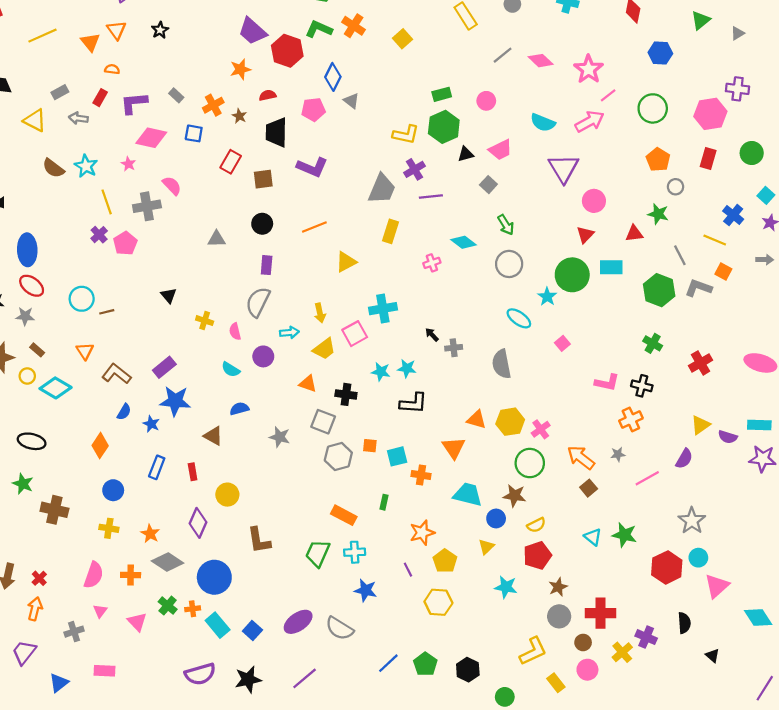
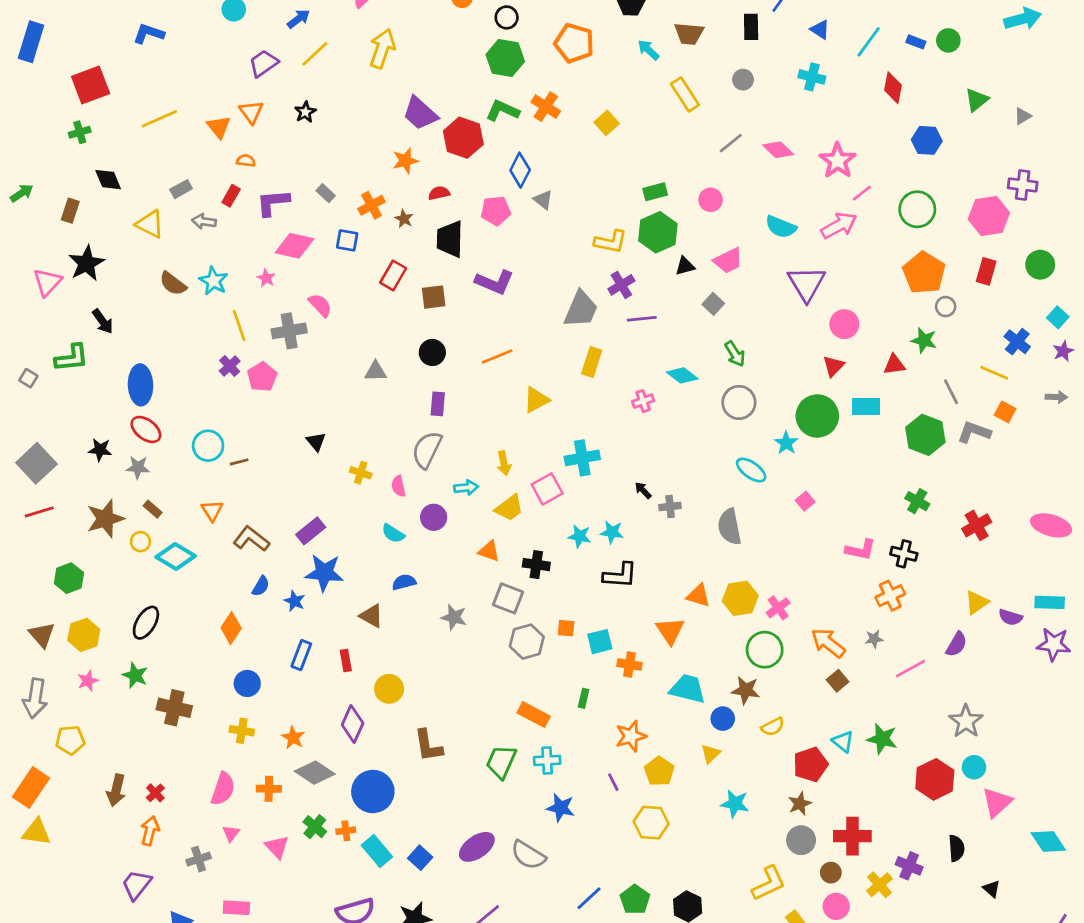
orange pentagon: (658, 160) -> (924, 273), size x1.4
black ellipse: (32, 441) -> (146, 623), turned -72
red pentagon: (537, 555) -> (811, 765), moved

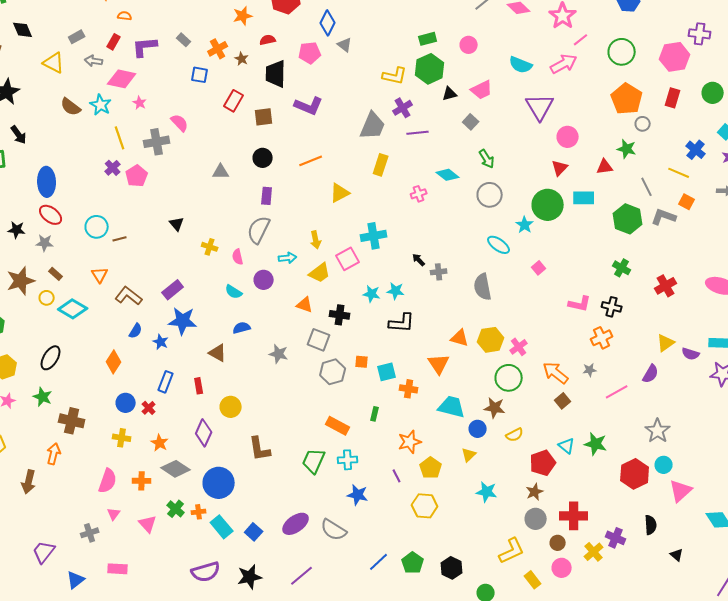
pink diamond: (295, 246) -> (122, 79), moved
red cross: (155, 793) -> (149, 408), moved
orange arrow: (150, 831) -> (54, 454), moved

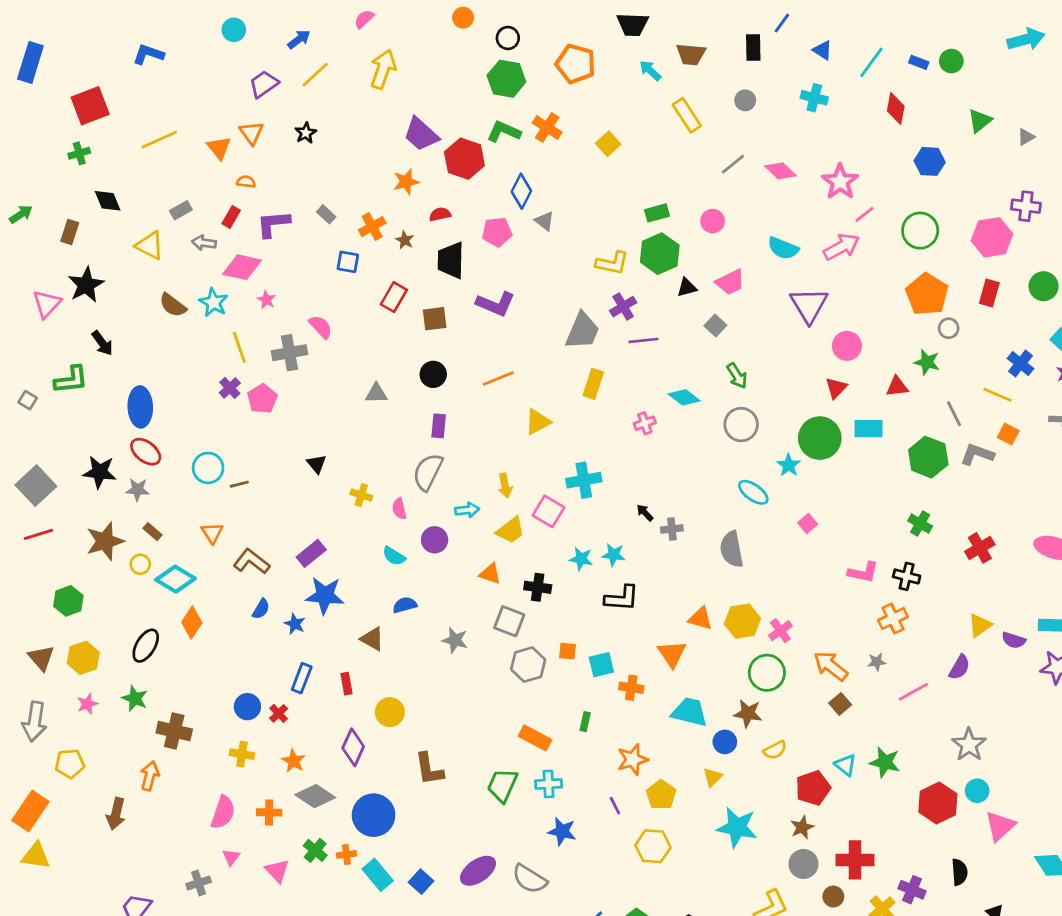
black star: (17, 230) -> (100, 472), size x1.4
pink square: (348, 259) -> (549, 511), turned -30
orange diamond: (114, 362) -> (192, 623), moved
cyan star: (487, 492) -> (737, 827), size x1.4

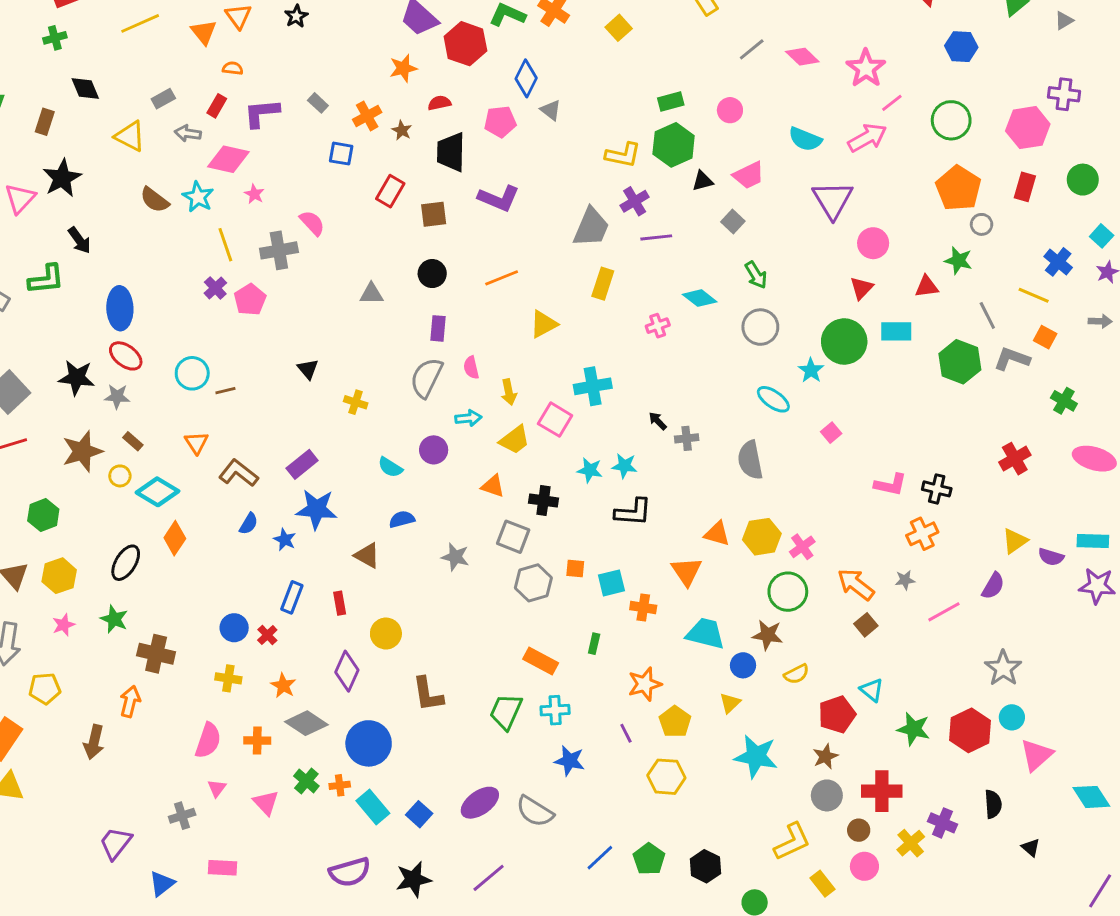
pink semicircle: (399, 509) -> (471, 368), moved
green cross: (920, 524) -> (1064, 401), moved
green star: (885, 762) -> (914, 729), moved

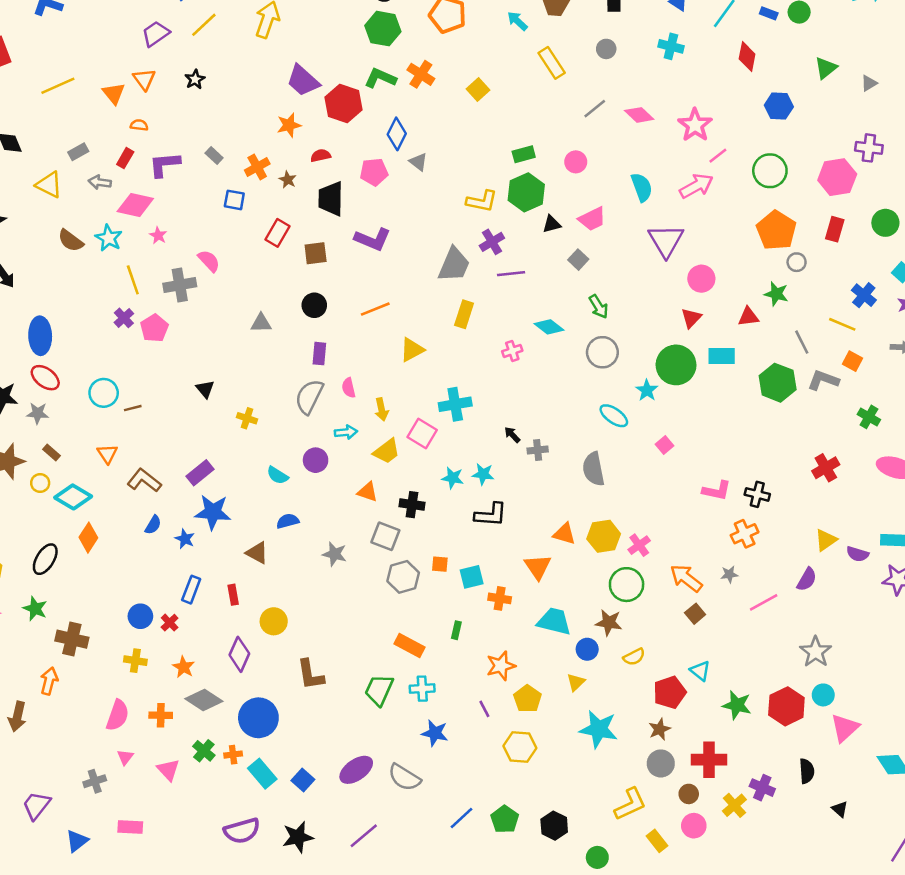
cyan semicircle: (805, 139) -> (642, 187), turned -132

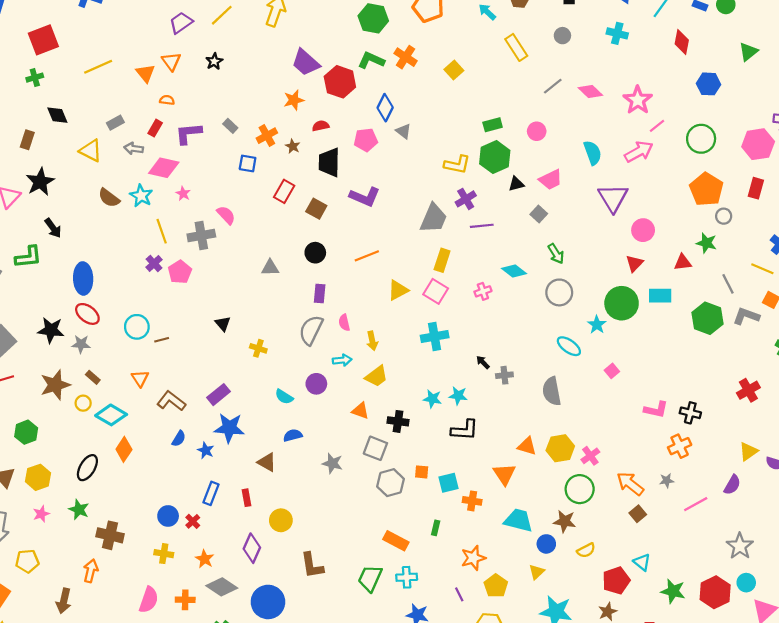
brown square: (316, 253) -> (316, 209), turned 36
pink square: (422, 433) -> (436, 291), moved

